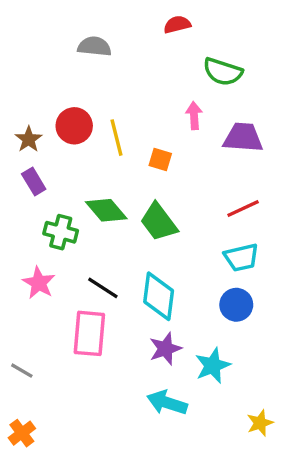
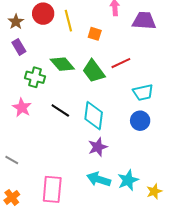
red line: (243, 209) -> (121, 63), moved
pink rectangle: (89, 333) -> (52, 189), moved
cyan star: (213, 366) -> (128, 180), moved

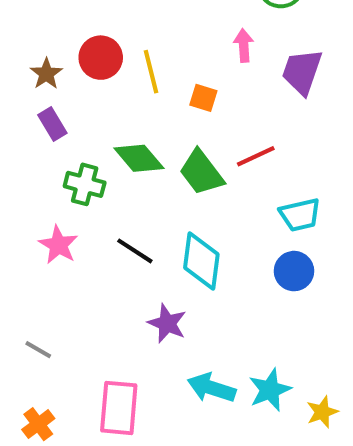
purple trapezoid: (144, 21) -> (302, 72), turned -75
purple star: (98, 147) -> (167, 323), moved, turned -30

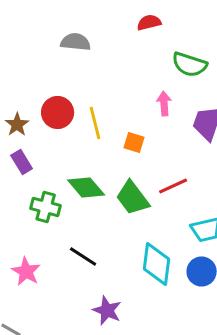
pink star: (58, 245) -> (26, 271), moved
cyan diamond: (201, 261) -> (157, 264), moved

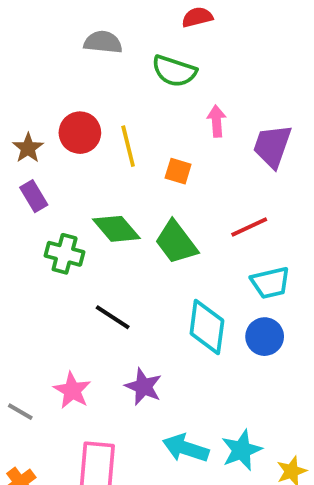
green semicircle: (190, 64) -> (174, 71), moved
red line: (173, 186) -> (249, 227), moved
pink star: (26, 271) -> (72, 390), moved

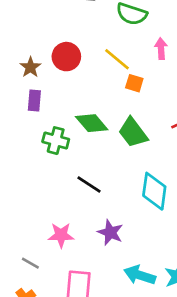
yellow line: (128, 146) -> (117, 59), moved, turned -36
purple rectangle: (34, 196) -> (34, 101), turned 36
pink star: (72, 390) -> (61, 235), turned -30
gray line: (20, 412) -> (30, 263), moved

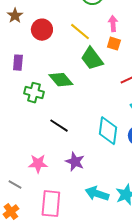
brown star: (30, 67) -> (15, 16), moved
orange square: (134, 83) -> (114, 44), moved
green trapezoid: (133, 133) -> (92, 59), moved

